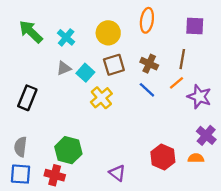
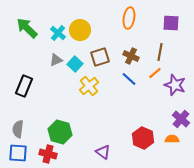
yellow circle: (108, 33) -> (80, 30), moved

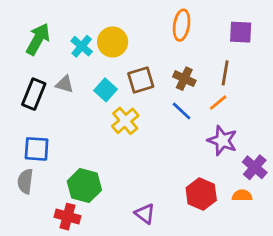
green arrow: (27, 28) -> (38, 39), turned 75
gray triangle: (56, 60) -> (65, 84), moved, turned 40
purple star: (175, 85) -> (222, 141), moved
black rectangle: (24, 86) -> (34, 94), moved
blue square: (18, 153) -> (37, 149), moved

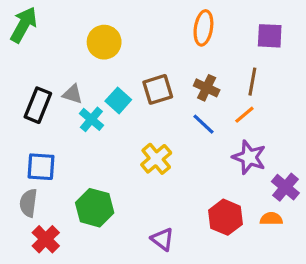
green arrow: (38, 39) -> (24, 25), moved
yellow circle: (113, 42) -> (104, 42), moved
cyan cross: (82, 46) -> (91, 119), moved
yellow cross: (125, 121) -> (156, 159), moved
red cross: (68, 217) -> (46, 239), moved, turned 30

